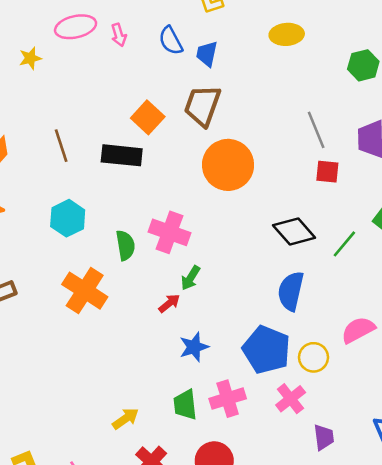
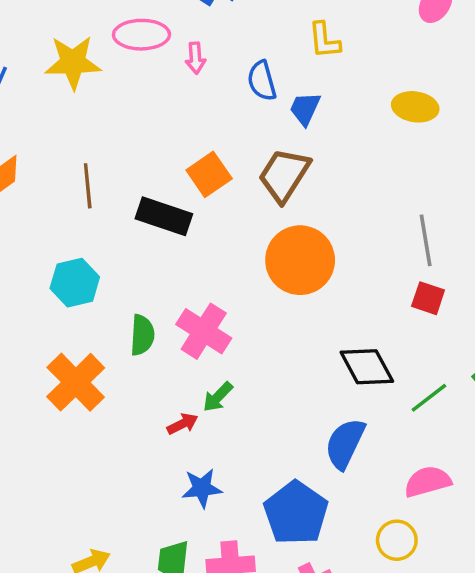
yellow star: (30, 58) -> (73, 62), size x1.8
pink semicircle: (358, 330) -> (428, 482), moved
yellow circle: (313, 357) -> (397, 540), moved

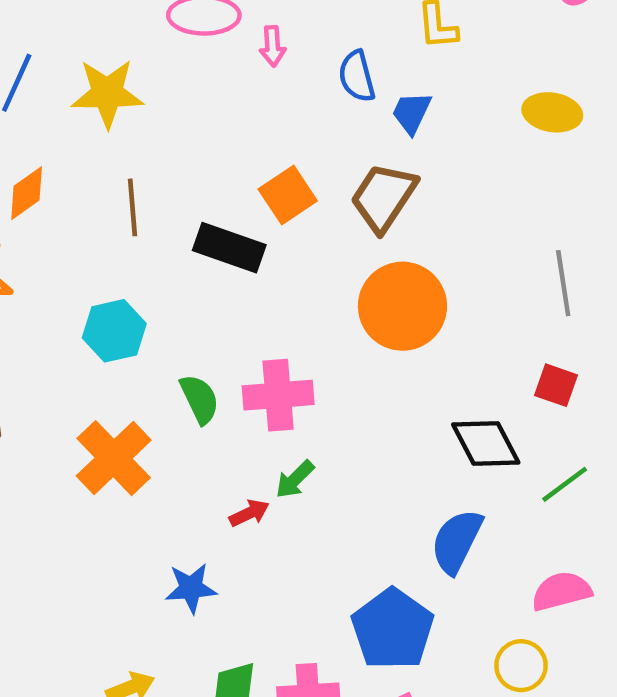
yellow star: (73, 62) -> (107, 93), moved
red square: (428, 298) -> (556, 385), moved
pink cross: (204, 331) -> (278, 395), turned -38
green semicircle: (142, 335) -> (200, 399), turned -30
blue star: (202, 488) -> (191, 588), moved

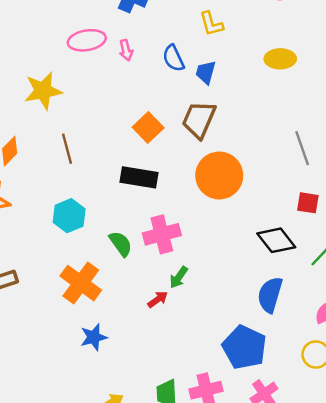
black rectangle: (229, 248) -> (139, 177), moved
blue star: (191, 588) -> (94, 337), moved

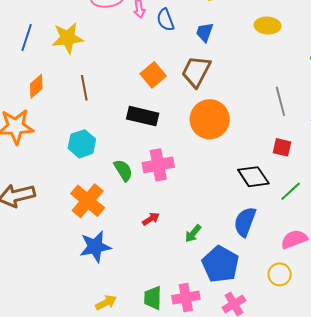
blue semicircle: (173, 58) -> (165, 20), moved
green arrow: (179, 277) -> (193, 233), moved
blue star: (94, 337) -> (95, 247), size x1.4

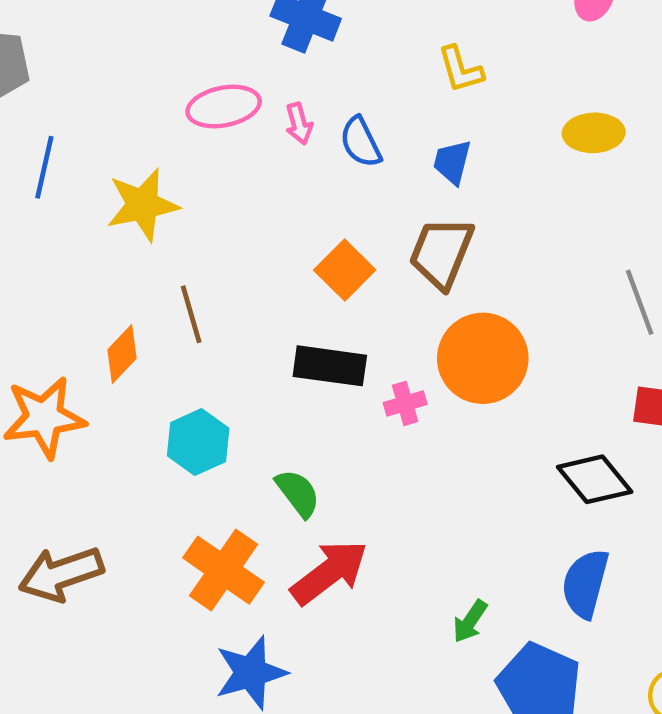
blue line: (27, 37) -> (44, 167), moved
orange diamond: (36, 86) -> (122, 354), moved
pink cross: (158, 165) -> (405, 403), moved, size x0.6
red arrow: (151, 219) -> (329, 572), moved, size x2.0

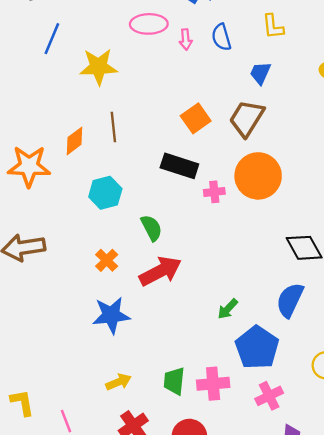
blue semicircle: (361, 142) -> (221, 37), moved
orange cross: (224, 570) -> (107, 260), size x0.6

